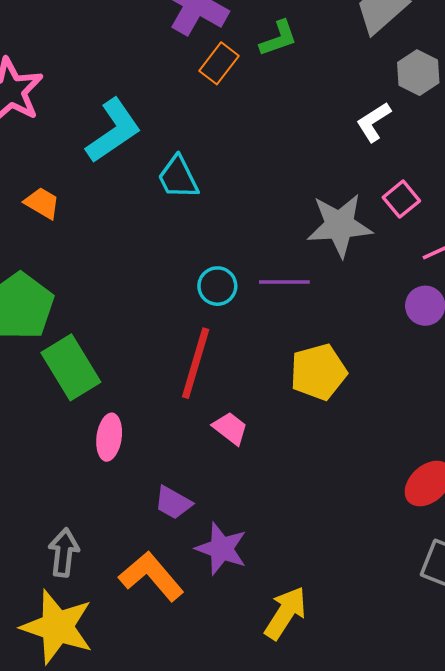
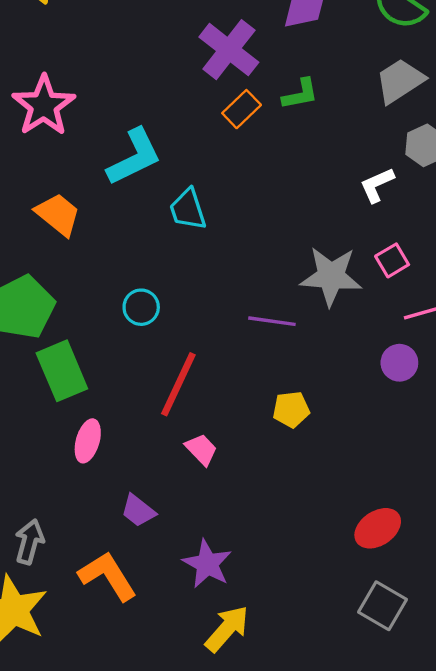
orange trapezoid: (42, 203) -> (58, 214), size x1.4
cyan circle: (217, 286) -> (141, 307), moved
yellow pentagon: (318, 372) -> (291, 409), size x0.7
purple star: (221, 549) -> (207, 564), moved

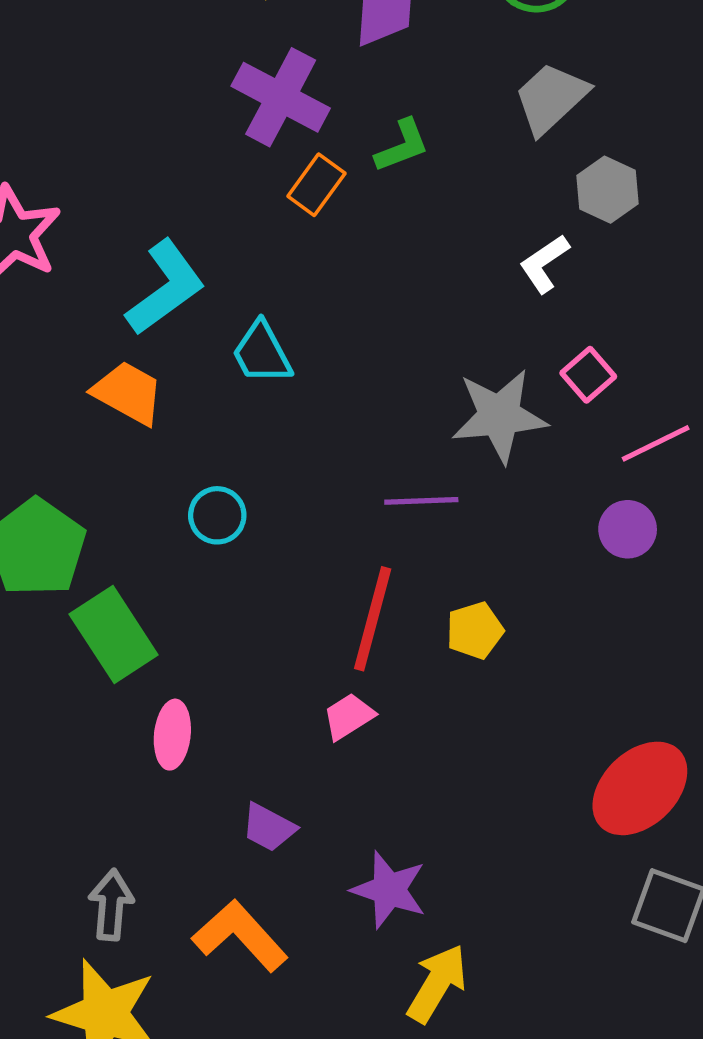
orange trapezoid: (58, 214) -> (128, 393), moved
red line: (178, 384) -> (373, 619), moved
pink trapezoid: (201, 449) -> (349, 716), turned -68
red ellipse: (378, 528) -> (640, 788), size x1.4

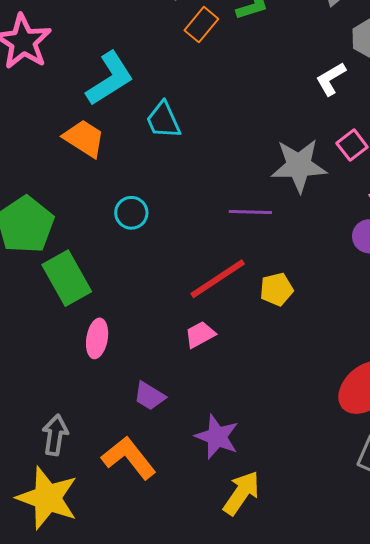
red line: (373, 619) -> (218, 279), turned 38

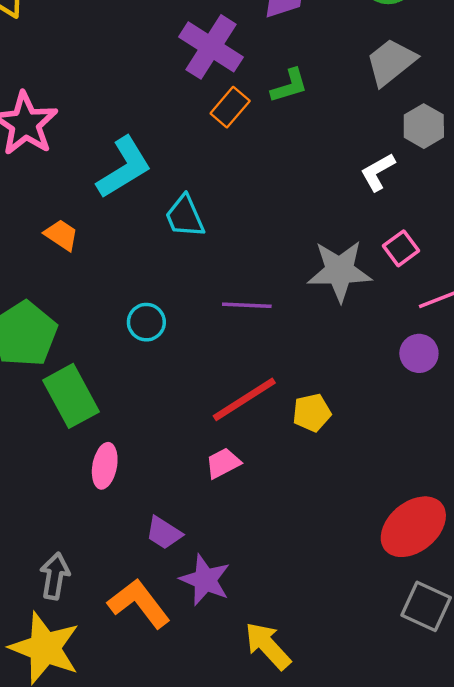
orange trapezoid: (84, 138) -> (61, 235), moved, size x0.7
purple line: (250, 212) -> (247, 305), moved
purple star: (217, 437) -> (205, 580), moved
yellow arrow: (241, 493) -> (268, 646), turned -78

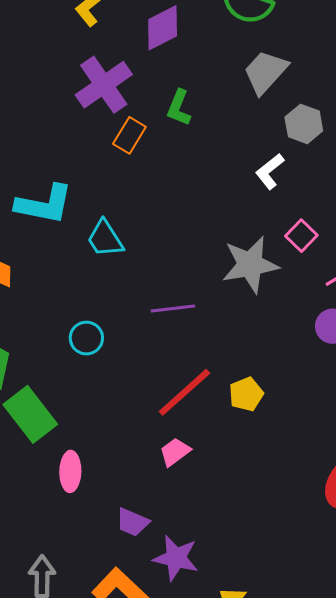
purple cross: (211, 47) -> (104, 85), turned 32
green L-shape: (289, 86) -> (179, 108), turned 138
cyan L-shape: (124, 168) -> (44, 204), turned 52

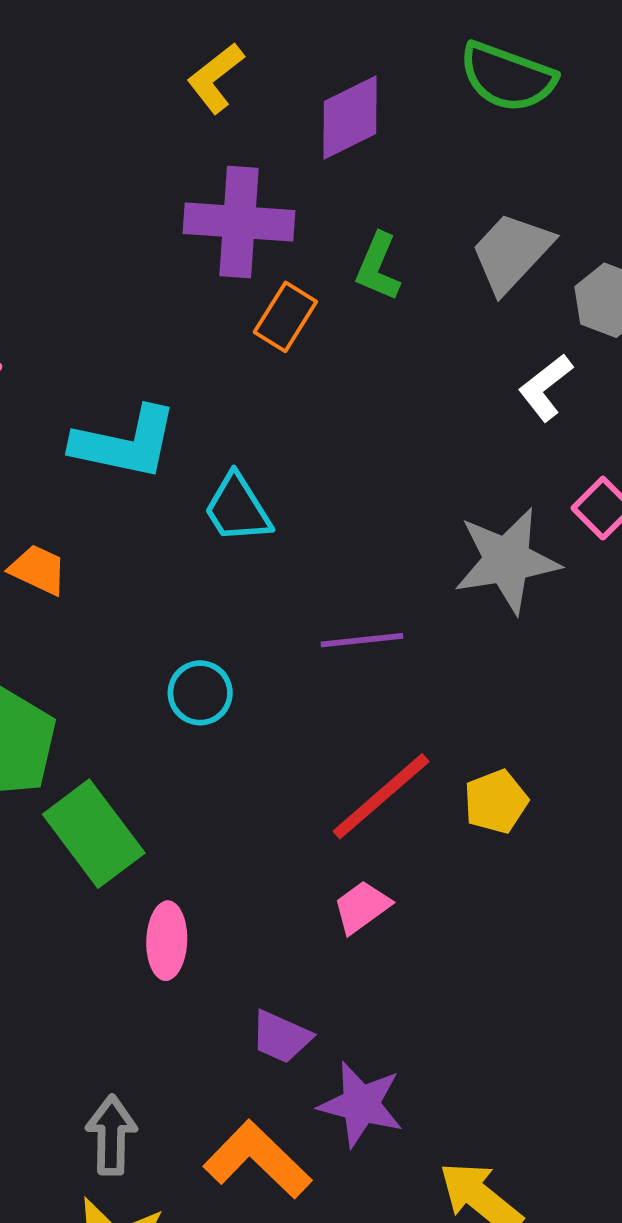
gray trapezoid: (265, 72) -> (512, 252), moved
purple cross: (104, 85) -> (239, 222), turned 38

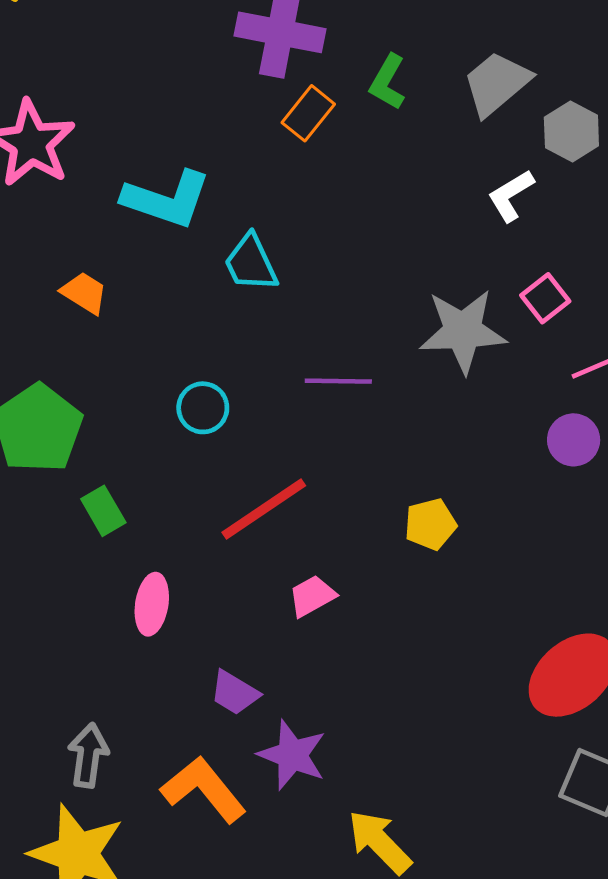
red line: (381, 796) -> (264, 509), moved
green rectangle: (94, 834) -> (103, 511), size x0.6

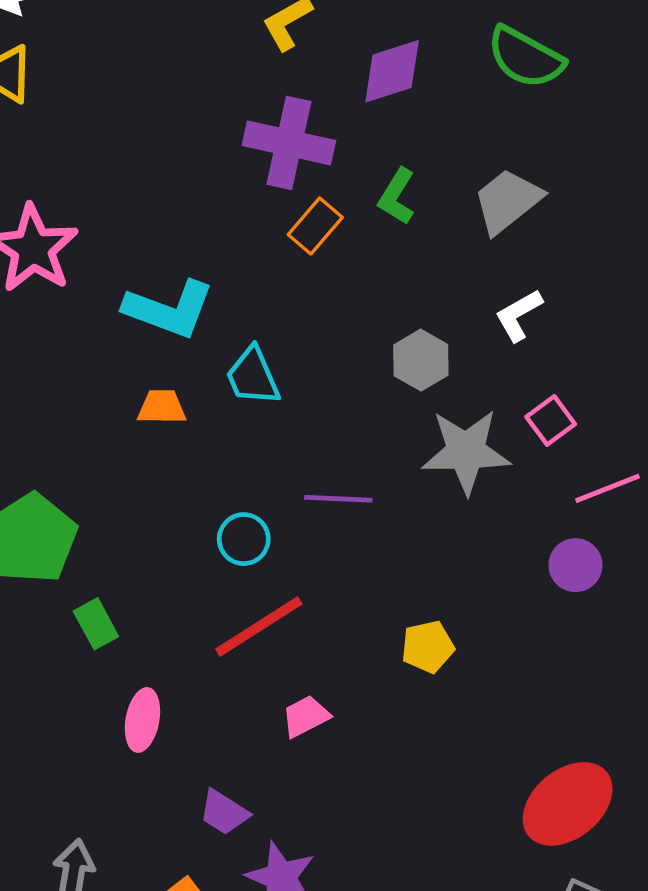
gray hexagon: (571, 132) -> (421, 360), moved
orange trapezoid: (84, 293) -> (162, 407), moved, turned -33
cyan circle: (203, 408) -> (244, 539), moved

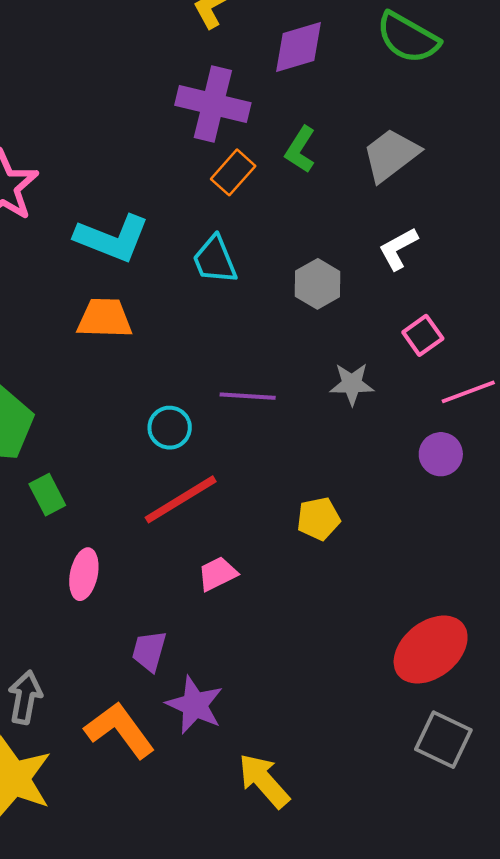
cyan trapezoid: (253, 376) -> (215, 260), moved
orange trapezoid: (162, 407) -> (105, 318), size x1.4
gray star: (466, 451) -> (352, 384), moved, size x0.6
purple trapezoid: (224, 812) -> (149, 651), turned 72

